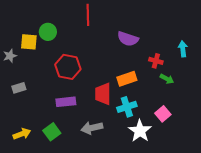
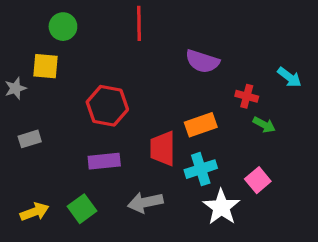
green circle: (48, 32) -> (63, 27), moved
cyan arrow: (183, 49) -> (289, 77), turned 133

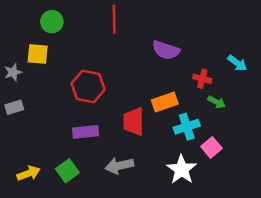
gray rectangle: (30, 139) -> (14, 107), moved
cyan cross: (201, 169) -> (187, 127), moved

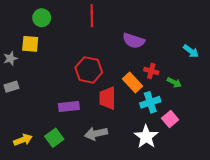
red cross: (202, 79) -> (151, 71), moved
red hexagon: (88, 86) -> (89, 70), moved
orange rectangle: (165, 102) -> (133, 82), turned 66

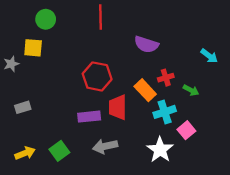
red cross: (151, 71) -> (166, 78), turned -32
gray rectangle: (11, 87) -> (23, 107), moved
purple rectangle: (69, 106) -> (89, 117), moved

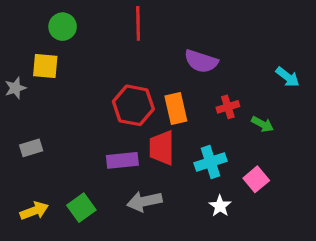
orange rectangle: (145, 90) -> (176, 108), moved, turned 30
cyan cross: (165, 112) -> (211, 162), moved
white star: (160, 150) -> (220, 206), size x0.6

